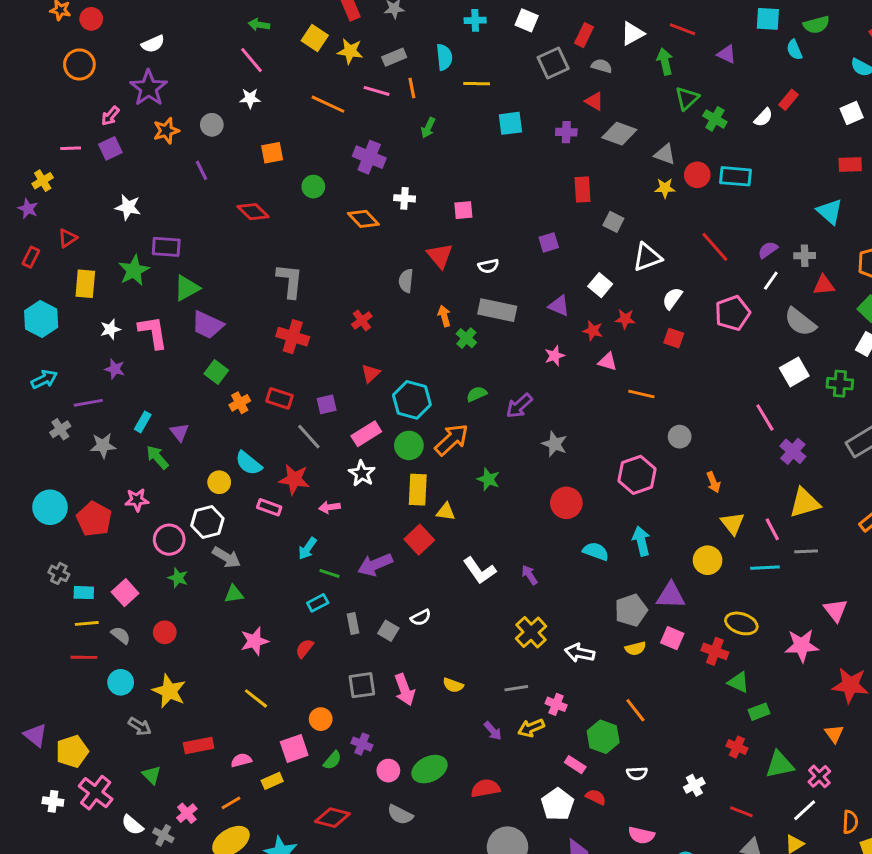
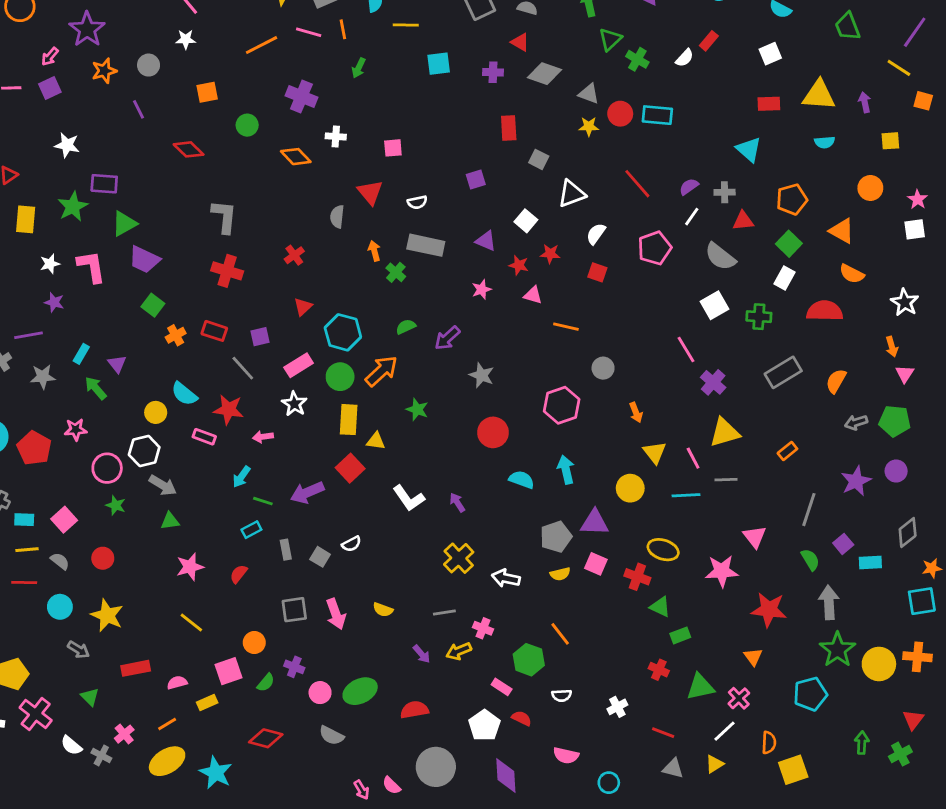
orange line: (328, 104) -> (261, 45), turned -52

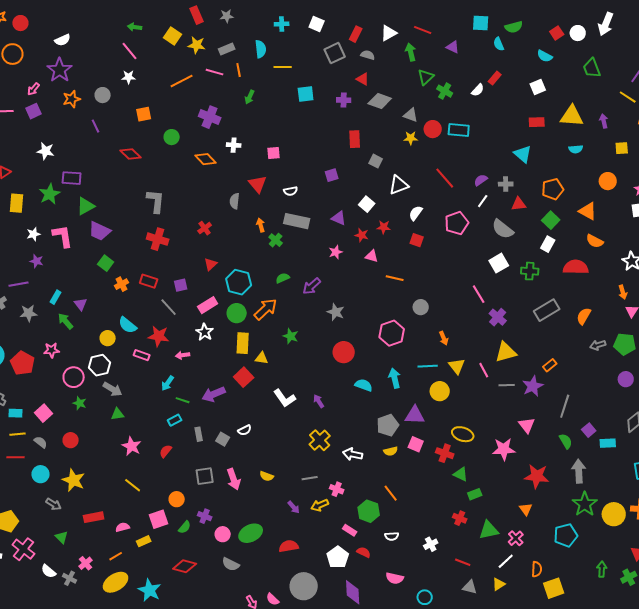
purple star: (856, 481) -> (533, 386), moved
cyan line: (686, 495) -> (428, 366), moved
pink star: (190, 567) -> (132, 446), turned -30

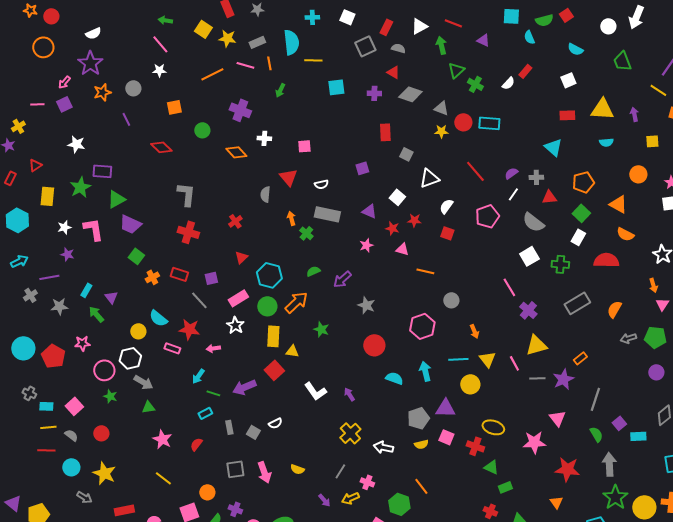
red square: (557, 33) -> (566, 15), moved
cyan semicircle: (261, 49) -> (291, 42), size x1.4
gray line: (310, 478) -> (340, 471), turned -49

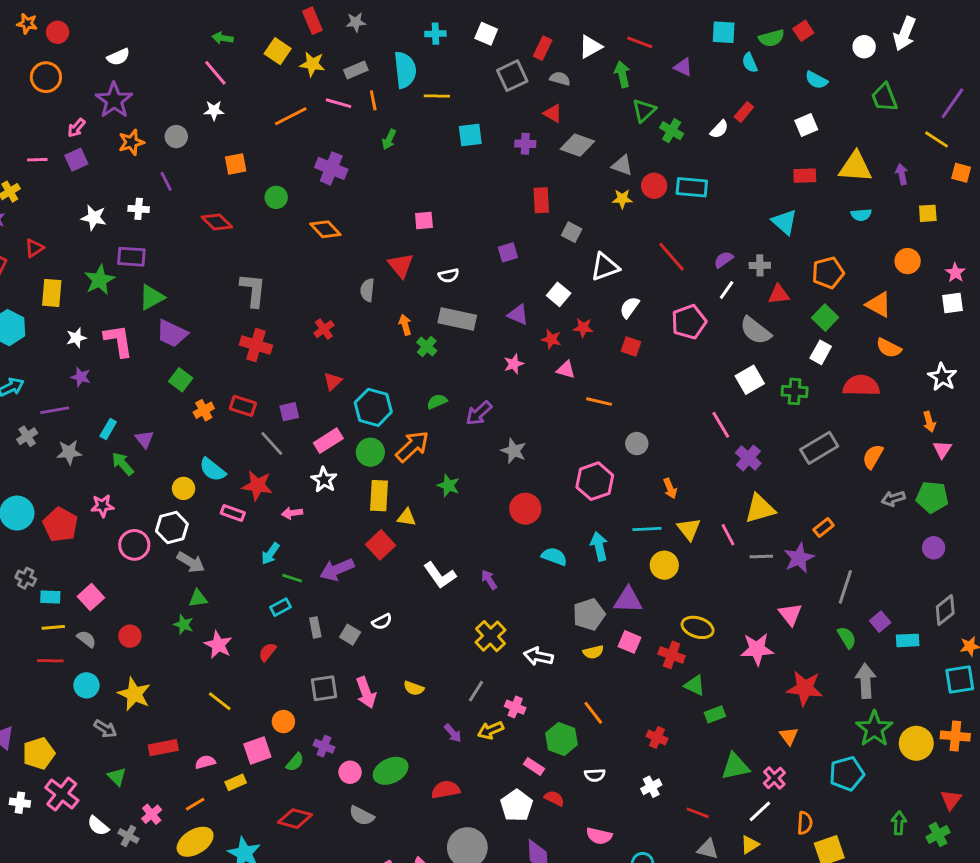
white cross: (264, 138) -> (139, 209), moved
green star: (110, 396) -> (184, 625), moved
red cross: (490, 511) -> (657, 737), moved

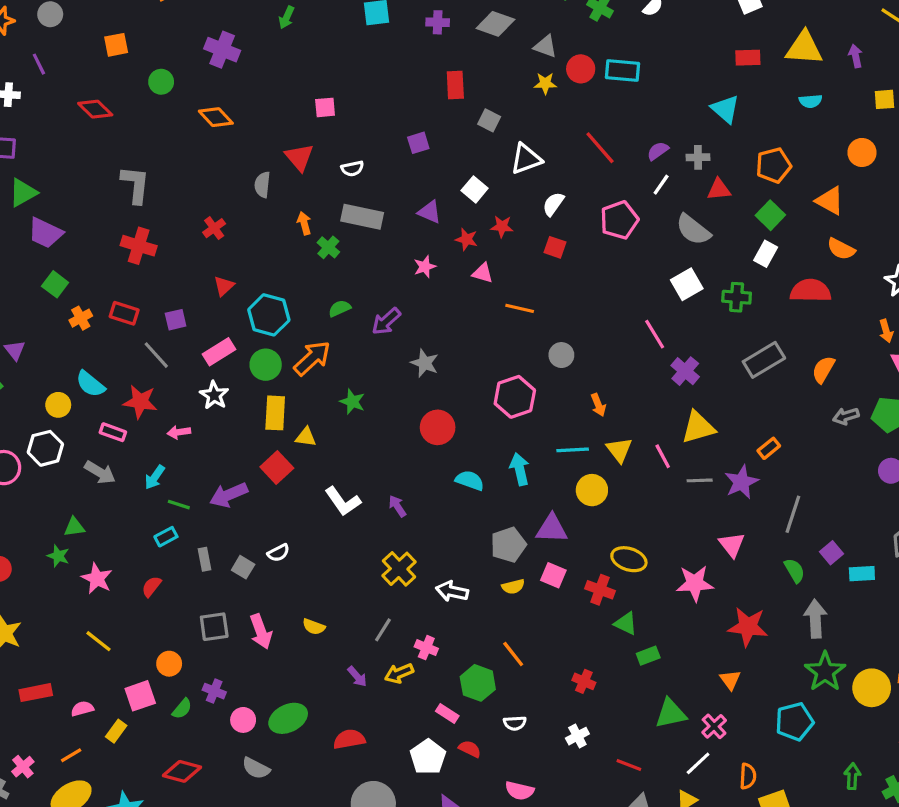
gray arrow: (191, 562) -> (100, 472), moved
yellow rectangle: (236, 782) -> (116, 731), turned -30

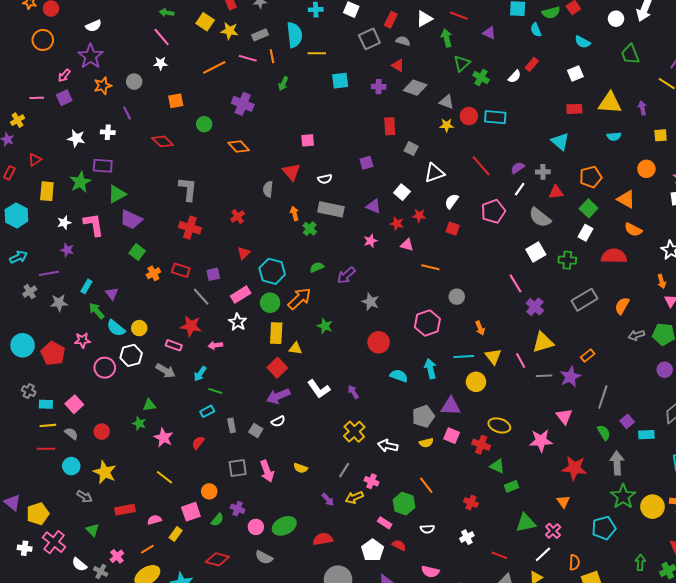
cyan semicircle: (90, 384) -> (116, 328), moved
purple arrow: (229, 495) -> (278, 396), moved

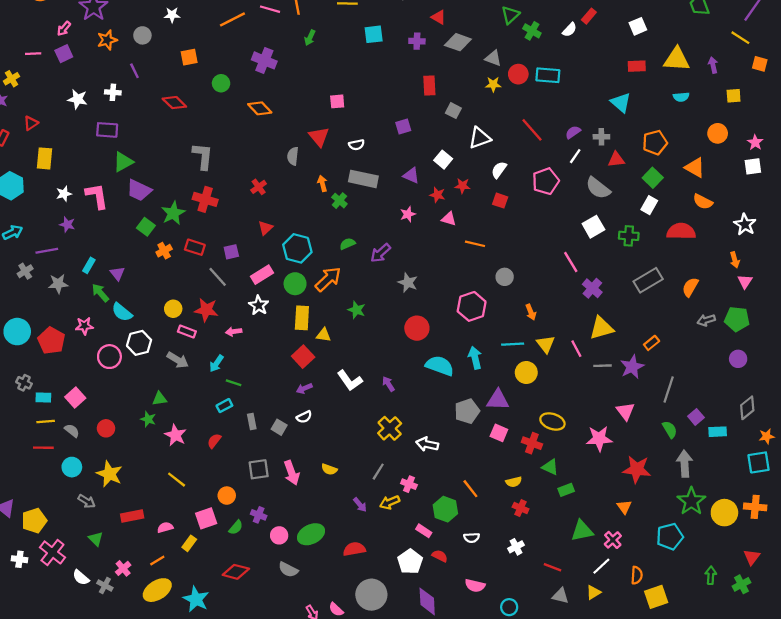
green star: (80, 182) -> (173, 213), moved
yellow circle: (139, 328) -> (173, 309), moved
cyan semicircle: (399, 376) -> (440, 366), size x1.4
purple arrow: (278, 396) -> (304, 388), size x0.6
yellow semicircle: (426, 443) -> (514, 482), moved

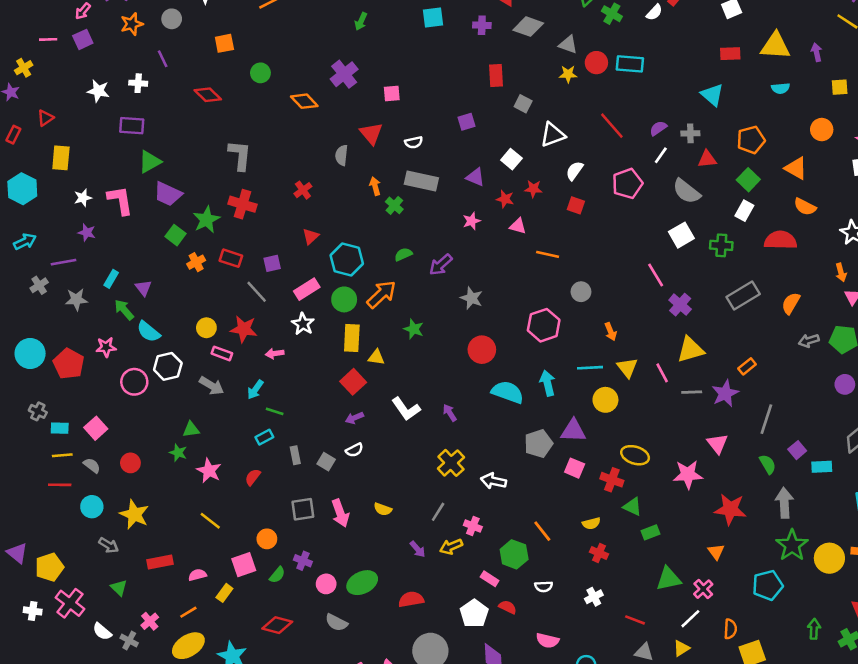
purple cross: (264, 60) -> (344, 74), moved, turned 30

